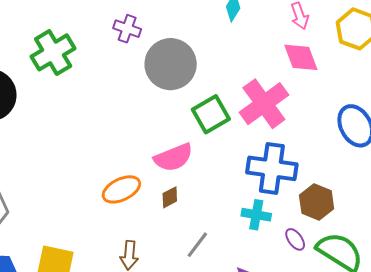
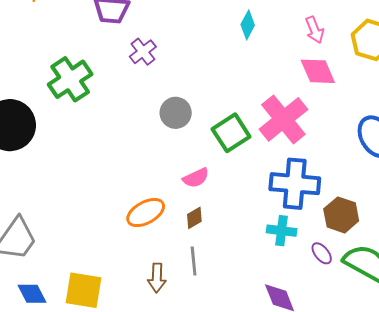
purple cross: (127, 29) -> (143, 52), turned 36
gray circle: (171, 64) -> (176, 113), moved, size x0.6
pink semicircle: (173, 157) -> (196, 178), size x0.7
gray line: (197, 245) -> (194, 261), moved, turned -40

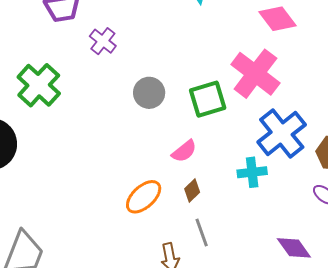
green square: (231, 133) -> (208, 99), turned 30
blue cross: (295, 184) -> (282, 133), turned -30
cyan cross: (282, 231) -> (252, 172), moved

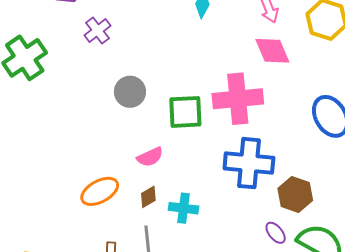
pink cross: (255, 74) -> (238, 99), turned 33
blue cross: (282, 133) -> (249, 163), turned 30
cyan cross: (252, 172) -> (183, 208), moved

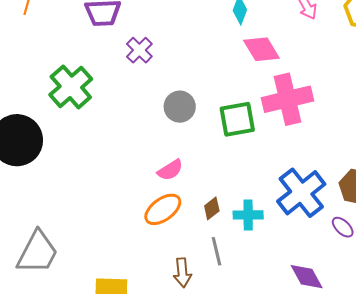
pink diamond: (272, 51) -> (261, 49), moved
pink semicircle: (150, 157) -> (170, 170), moved
blue cross: (249, 163) -> (301, 193), moved, turned -36

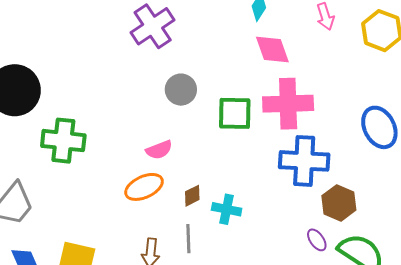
purple cross: (139, 50) -> (153, 26), size x1.6
green cross: (71, 87) -> (63, 141), moved, turned 36
blue cross: (301, 193) -> (304, 161), moved, turned 30

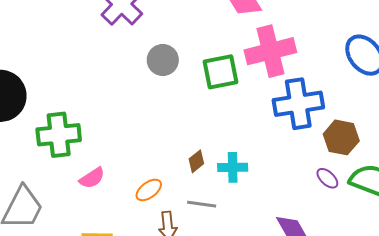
pink semicircle: (159, 150) -> (92, 178), moved
orange ellipse: (144, 187) -> (149, 190), moved, size x0.7
gray line: (188, 239) -> (202, 204), turned -68

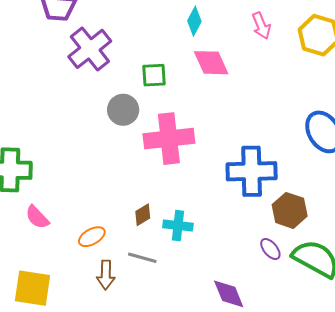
pink cross: (270, 51) -> (169, 139), moved
green square: (220, 72) -> (154, 75), moved, size x0.7
pink semicircle: (92, 178) -> (37, 217), turned 72

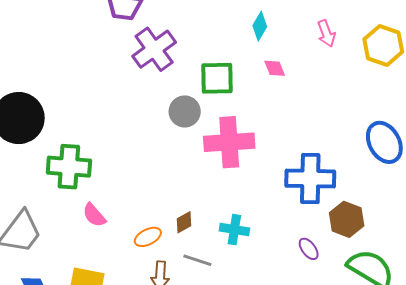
pink diamond: (211, 63) -> (275, 68), size x0.6
green square: (154, 75) -> (217, 78), size x1.4
brown diamond: (143, 215) -> (184, 222), moved
purple ellipse: (270, 249) -> (309, 249), moved

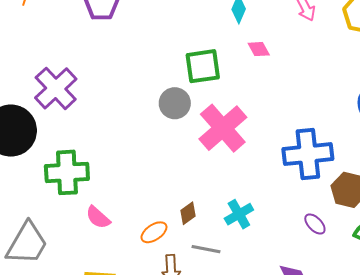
purple cross: (154, 49) -> (56, 88), moved
pink cross: (229, 142) -> (223, 128), turned -30
cyan cross: (234, 230) -> (239, 214), turned -32

